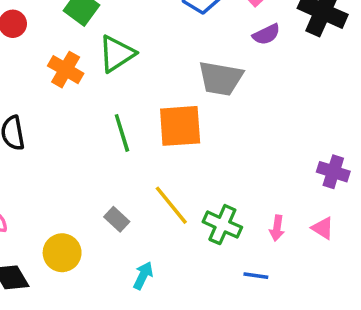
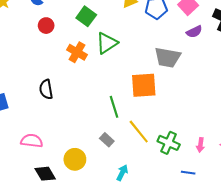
green line: (122, 133) -> (114, 107), moved

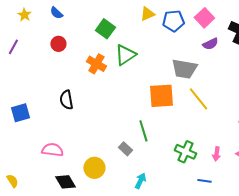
red circle: (46, 26) -> (58, 44), moved
green line: (114, 107) -> (143, 131), moved
yellow line: (139, 132) -> (198, 99), moved

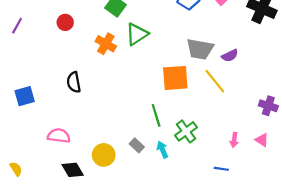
purple semicircle: (210, 44) -> (230, 56), moved
gray rectangle: (125, 149) -> (137, 145), moved
green cross: (185, 152) -> (186, 131), moved, turned 30
cyan arrow: (140, 181) -> (162, 150), moved, turned -49

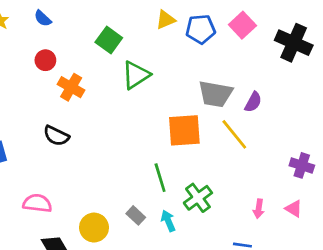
orange cross: (106, 44) -> (71, 87), moved
purple semicircle: (230, 56) -> (253, 102), turned -35
black semicircle: (74, 82) -> (56, 136), turned -54

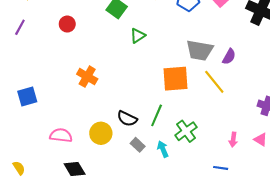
green triangle: (136, 75) -> (138, 36), size x0.7
orange cross: (71, 87) -> (87, 77), moved
black semicircle: (56, 136) -> (127, 119), moved
green line: (160, 178) -> (157, 115), turned 40
yellow circle: (94, 228) -> (101, 133), moved

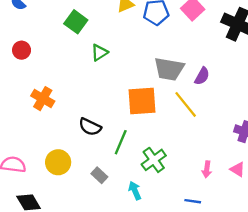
red circle: (67, 24) -> (22, 50), moved
black semicircle: (127, 119) -> (90, 127), moved
cyan arrow: (163, 149) -> (135, 191), moved

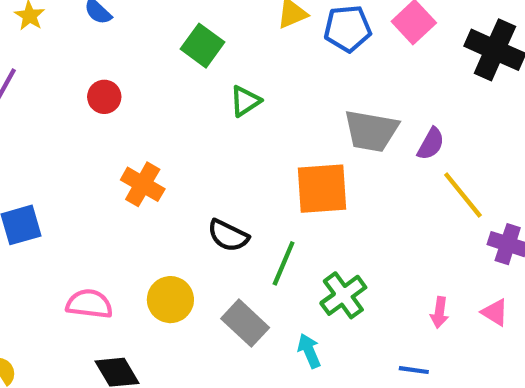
yellow line: (186, 104) -> (463, 195), moved
gray rectangle: (99, 175) -> (245, 323), size x1.5

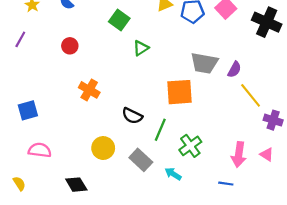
pink semicircle: (89, 304) -> (40, 150), moved
pink arrow: (439, 312) -> (239, 154), size x1.6
cyan arrow: (309, 351) -> (173, 174), turned -35

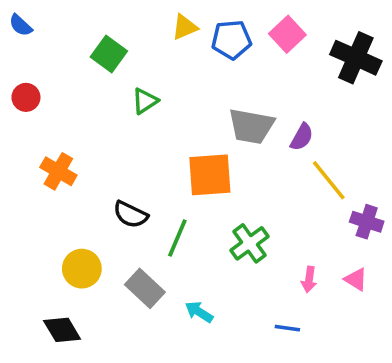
green cross: (190, 146) -> (250, 243), moved
pink arrow: (239, 154) -> (309, 279), size x0.6
black diamond: (76, 185) -> (62, 330), moved

